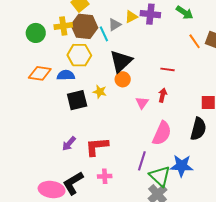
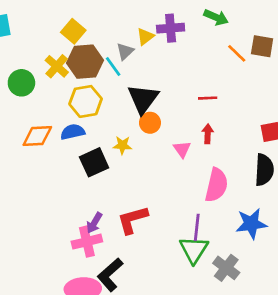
yellow cross: (63, 26) -> (57, 66), turned -30
pink cross: (105, 176) -> (87, 242), moved, size x1.5
green triangle: (160, 176) -> (194, 250), moved, turned 30

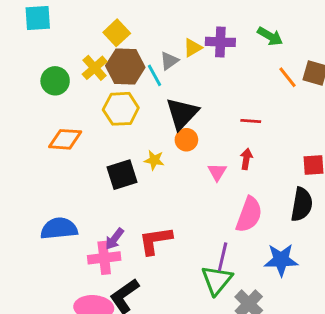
blue semicircle: (73, 132) -> (59, 228), moved, size x1.4

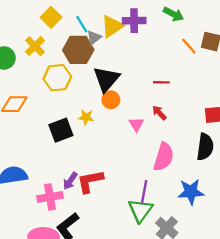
yellow triangle: (193, 48) -> (112, 26), size x1.5
brown hexagon: (125, 66) -> (78, 50), moved
cyan line: (154, 75) -> (82, 24), moved
red arrow: (246, 159) -> (159, 113), turned -49
purple arrow: (114, 239) -> (70, 181), moved

